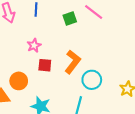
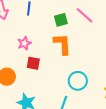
orange L-shape: (73, 62) -> (62, 44), moved, turned -45

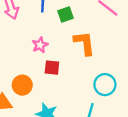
green square: (61, 20) -> (66, 14), moved

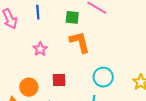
green square: (66, 14) -> (72, 17), moved, turned 32
red square: (52, 68) -> (59, 80), moved

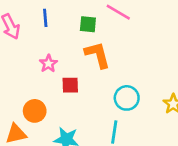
red square: (59, 80) -> (70, 85), moved

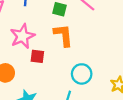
pink star: (48, 64) -> (22, 36), size x1.6

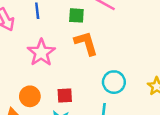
red square: (37, 56) -> (65, 96), moved

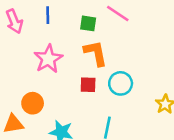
cyan circle: (114, 82) -> (121, 83), moved
red square: (65, 96) -> (88, 85), moved

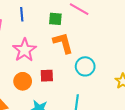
red square: (88, 85) -> (47, 76), moved
orange circle: (33, 103) -> (23, 81), moved

